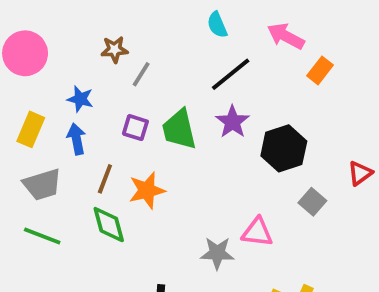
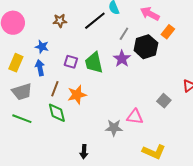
gray line: (141, 74) -> (124, 34), moved
black line: (231, 74) -> (95, 21), moved
black hexagon: (284, 148) -> (146, 47), moved

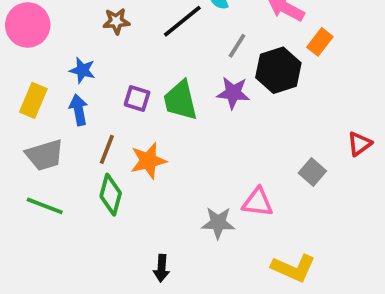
purple star: (122, 59) -> (233, 93), turned -30
green diamond: (57, 113) -> (111, 195), turned 30

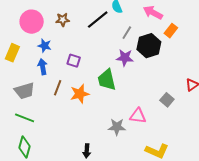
pink circle: (28, 25) -> (32, 22), moved
yellow rectangle: (33, 100) -> (12, 53), moved
green trapezoid: (180, 100) -> (107, 80), moved
green diamond: (111, 195) -> (25, 147), moved

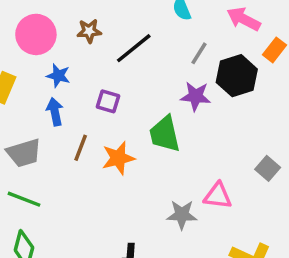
black line: (98, 20) -> (134, 48), moved

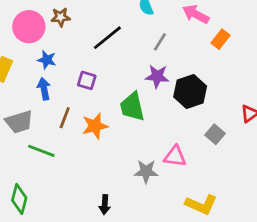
brown star: (89, 31) -> (61, 17), moved
black hexagon: (237, 76) -> (190, 92), moved
green line: (24, 199) -> (41, 151), moved

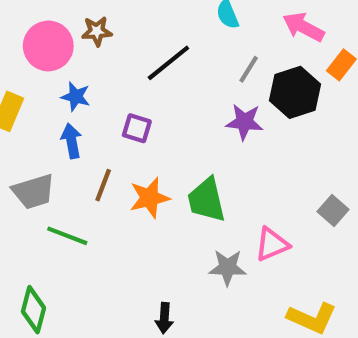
black hexagon: (190, 92) -> (295, 92), moved
green trapezoid: (132, 107) -> (206, 200), moved
pink triangle: (175, 156) -> (272, 244), turned -30

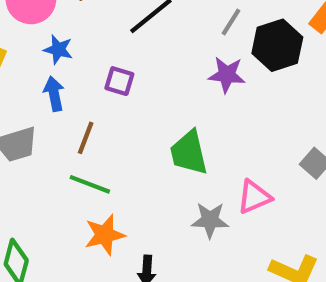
orange star: (149, 198) -> (105, 235), moved
green line: (67, 236) -> (90, 184), moved

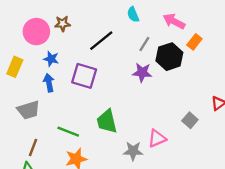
purple square: (119, 81) -> (84, 76), size x1.6
brown line: (86, 138) -> (33, 148), moved
green trapezoid: (189, 153) -> (107, 121), moved

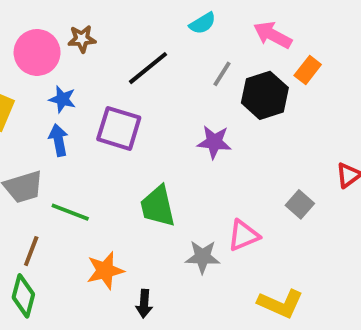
cyan semicircle: (133, 15) -> (203, 23), turned -98
purple star: (142, 72) -> (214, 142), moved
green line: (68, 132) -> (70, 212), moved

